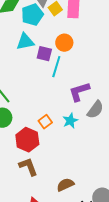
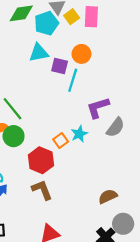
cyan star: (70, 121) -> (79, 134), moved
brown semicircle: (65, 185) -> (108, 196), moved

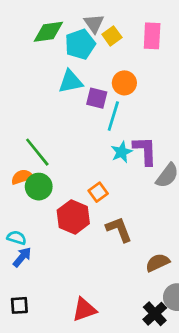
pink rectangle: (91, 17) -> (152, 36), moved
purple L-shape: (98, 108) -> (145, 151), turned 105
cyan star: (79, 134) -> (122, 152), moved
brown L-shape: (42, 190) -> (119, 229), moved

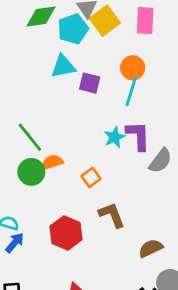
yellow square: (112, 36) -> (105, 21), size x1.5
orange circle: (124, 83) -> (133, 68), moved
cyan line: (113, 116) -> (131, 91), moved
orange semicircle: (22, 177) -> (52, 162), moved
red hexagon: (73, 217) -> (66, 233), moved

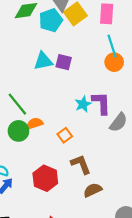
cyan triangle: (63, 66) -> (43, 61), moved
orange circle: (133, 68) -> (114, 62), moved
cyan line: (131, 91) -> (112, 46), moved, turned -35
brown semicircle: (151, 248) -> (93, 190), moved

